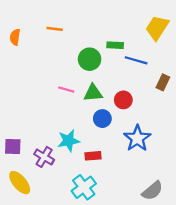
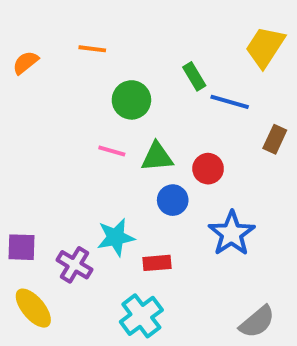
orange semicircle: (15, 37) -> (25, 63), turned 42
green rectangle: (115, 45) -> (194, 76), turned 56
green circle: (90, 59) -> (131, 100), moved

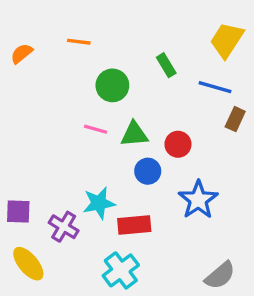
blue line: (230, 102) -> (215, 87), moved
red rectangle: (157, 263) -> (134, 225), size x1.4

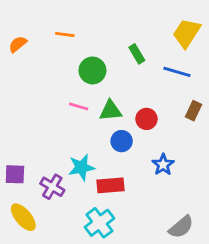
brown rectangle: (235, 119) -> (194, 111), moved
blue star: (198, 200) -> (163, 165), size x0.7

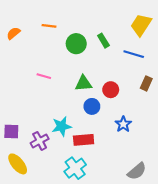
green circle: (92, 70) -> (76, 44), moved
pink line: (79, 106) -> (44, 76), moved
purple cross: (52, 187) -> (40, 141), turned 30

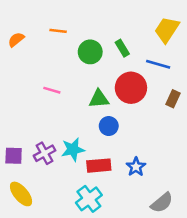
red circle: (111, 90) -> (131, 88), moved, size x1.6
blue star: (123, 124) -> (136, 167), moved
purple cross: (40, 141) -> (44, 153), moved

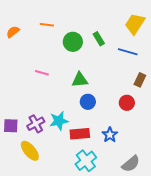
red circle: (131, 88) -> (127, 103), moved, size x0.6
yellow ellipse: (21, 194) -> (30, 151), moved
cyan cross: (89, 199) -> (86, 161), moved

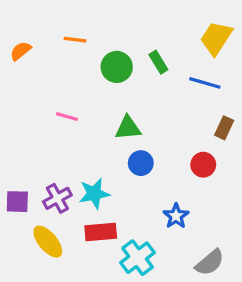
red rectangle: (80, 134) -> (101, 232), moved

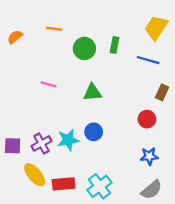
green rectangle: (158, 62) -> (114, 45), turned 42
blue circle: (141, 163) -> (94, 132), moved
blue star: (176, 216) -> (149, 156), moved, turned 30
red rectangle: (101, 232) -> (64, 184), moved

